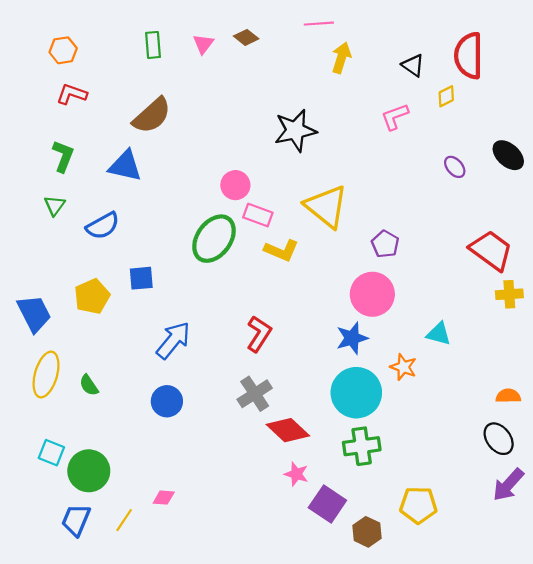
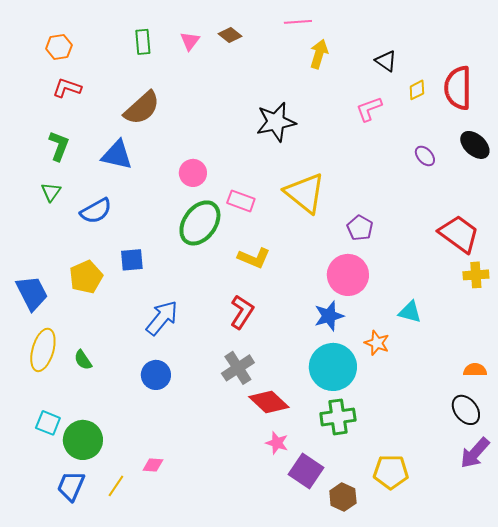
red semicircle: (469, 56) -> (458, 88), moved
pink circle: (235, 185) -> (193, 173), moved
yellow L-shape: (281, 250) -> (254, 258), moved

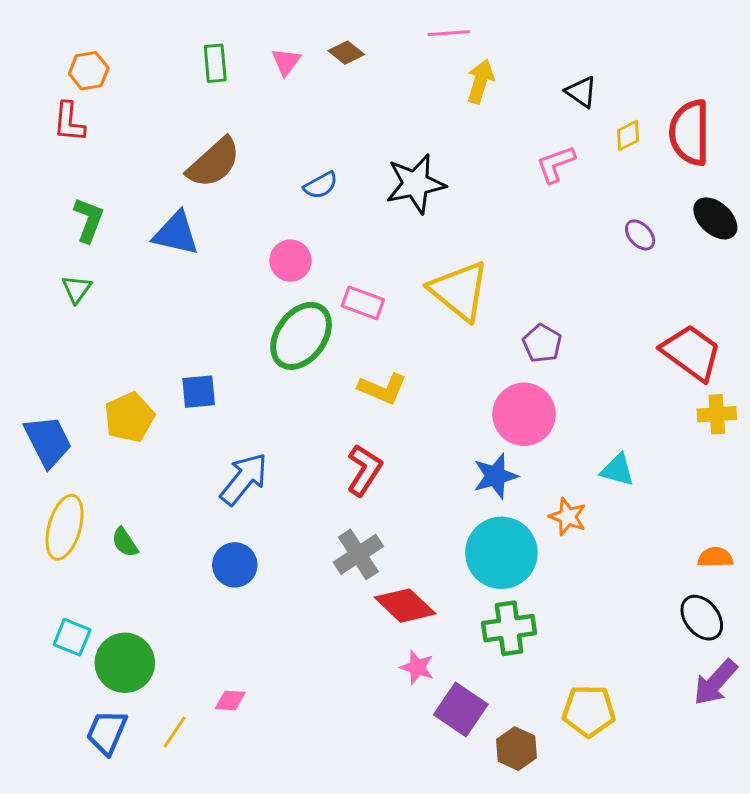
red L-shape: (67, 88) -> (69, 122), moved, turned -104
blue semicircle: (96, 211) -> (321, 185), moved, size x0.7

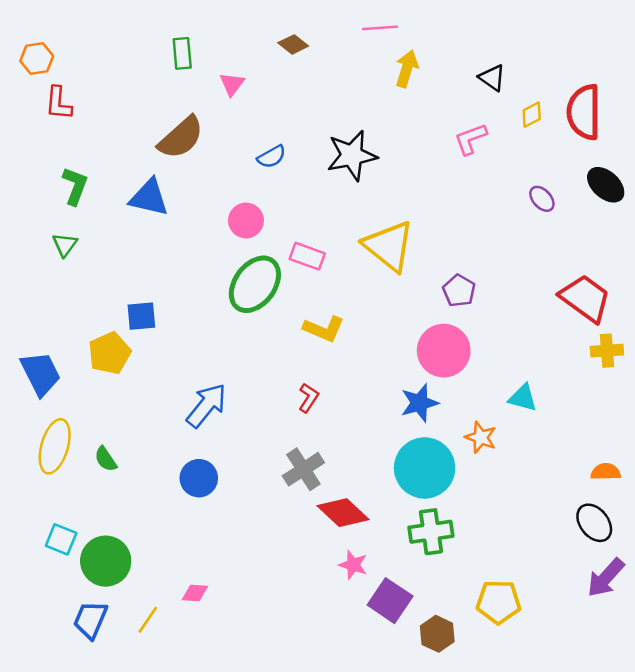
pink triangle: (286, 62) -> (232, 84), moved
orange hexagon: (89, 71) -> (37, 58), moved
blue square: (199, 392) -> (141, 316), moved
red L-shape: (364, 470) -> (308, 398), size x0.7

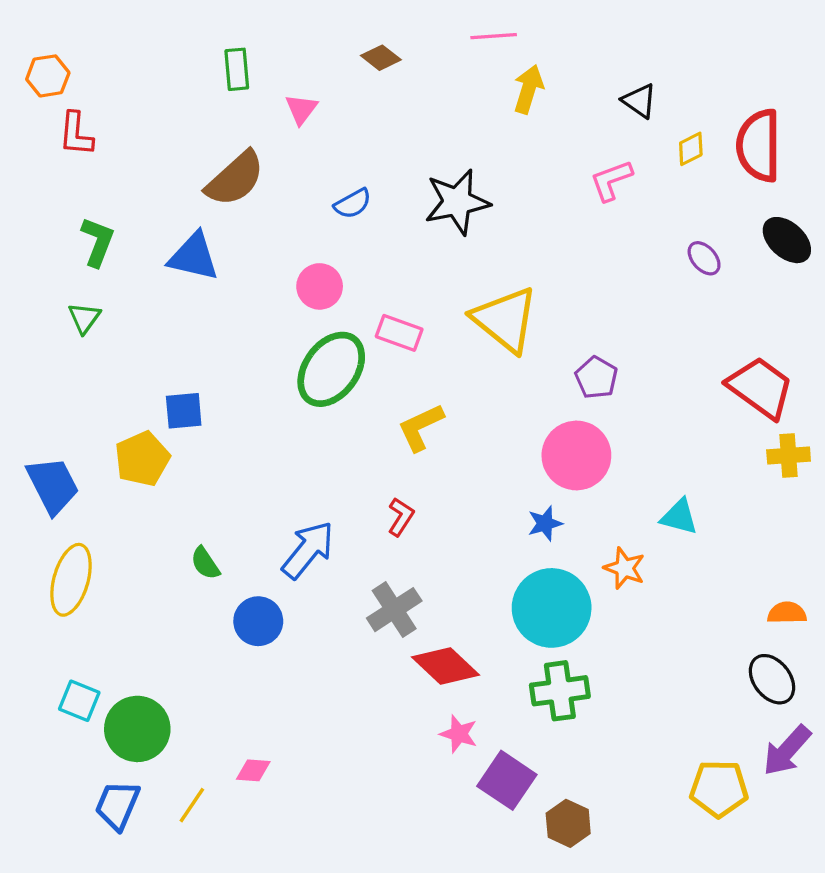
yellow L-shape: (324, 329) -> (421, 427), turned 132
blue star: (419, 403) -> (545, 523), size x0.7
blue arrow: (206, 405) -> (308, 550), moved
green semicircle: (106, 459) -> (205, 563), moved
yellow pentagon: (499, 602) -> (719, 789), moved

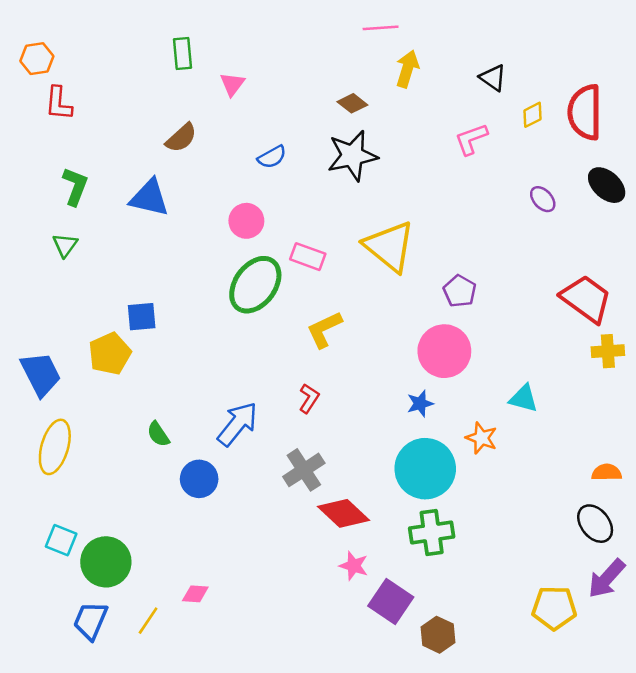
brown diamond: (381, 58) -> (352, 103), moved
brown semicircle: (235, 179) -> (181, 138), size x0.7

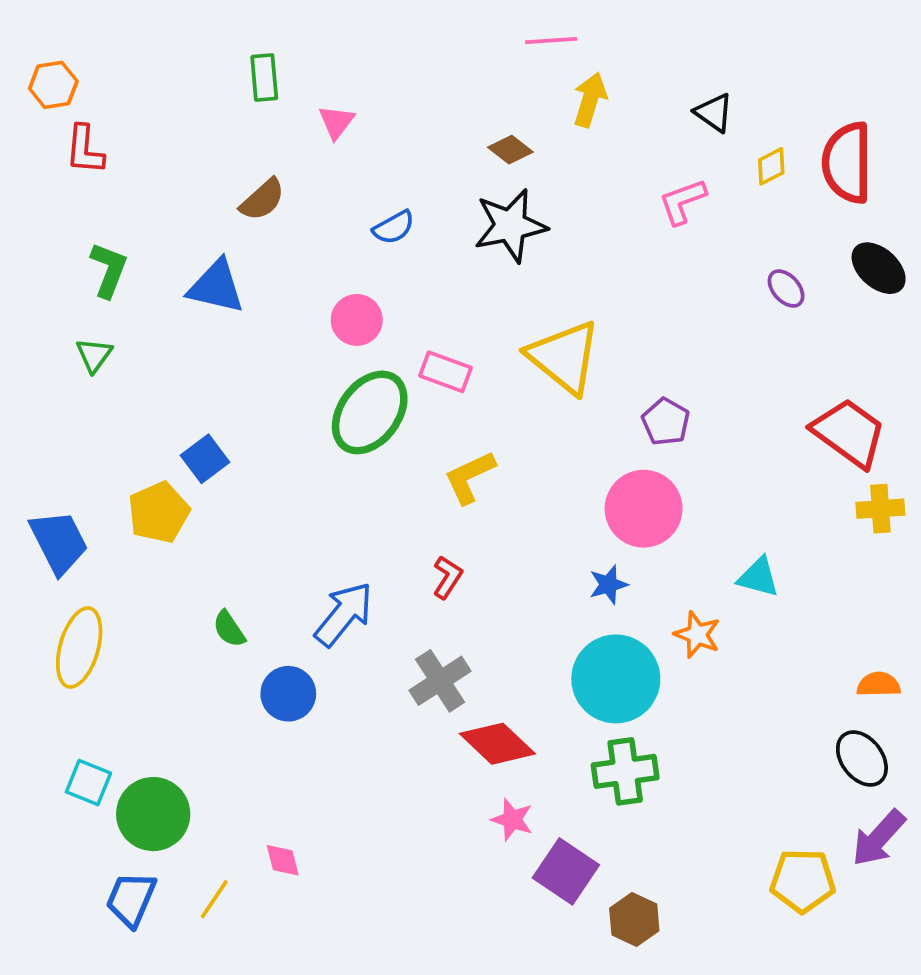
blue square: (142, 317) -> (205, 459), turned -32
pink diamond: (195, 594) -> (283, 860), turned 72

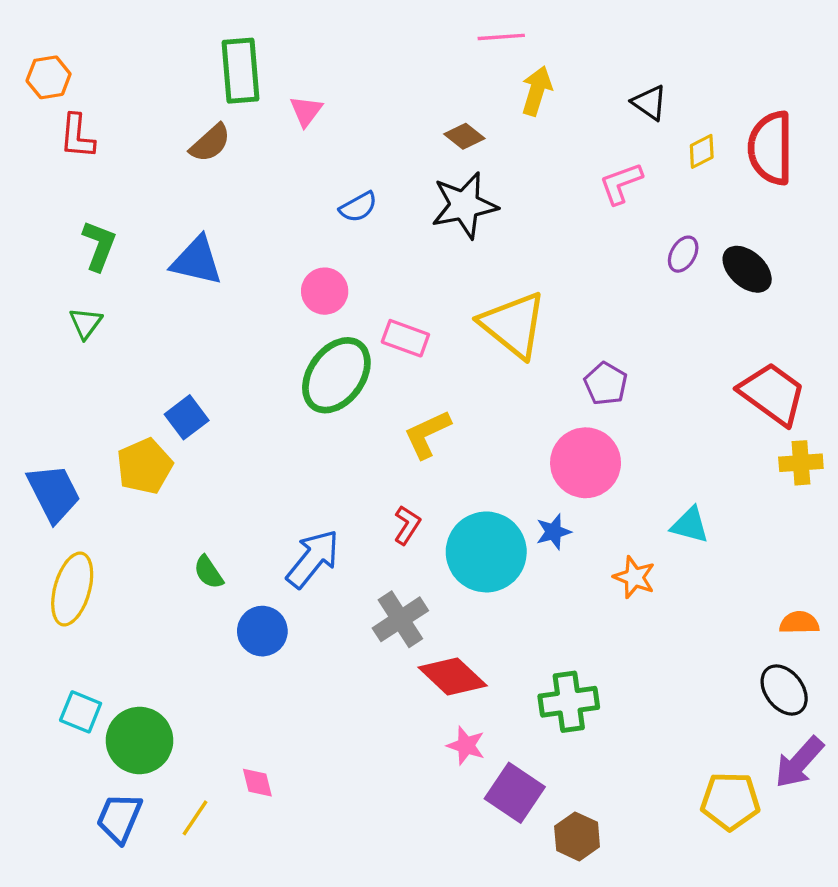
green rectangle: (264, 78) -> (240, 71), size x1.5
brown semicircle: (262, 200) -> (210, 143), moved
black ellipse: (879, 268) -> (747, 269), moved
purple ellipse: (786, 288) -> (683, 254), moved, turned 72
cyan circle: (616, 679) -> (486, 552), moved

